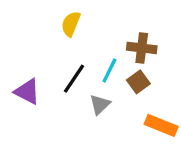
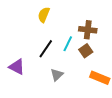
purple triangle: (27, 91) -> (17, 67), moved
gray triangle: (100, 104) -> (57, 75), moved

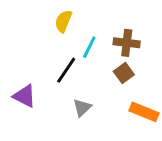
cyan line: (68, 44) -> (89, 47), moved

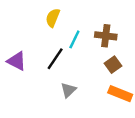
brown square: (124, 73) -> (113, 65), moved
purple triangle: (24, 96) -> (17, 61), moved

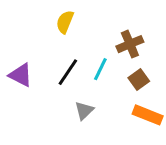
brown cross: (106, 36) -> (130, 44), turned -30
cyan line: (74, 39) -> (100, 69), moved

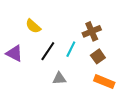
yellow semicircle: (65, 22) -> (33, 26), moved, turned -70
gray triangle: (84, 111) -> (59, 78), turned 40

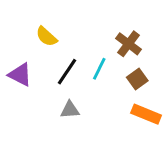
brown cross: (92, 31) -> (128, 44), turned -30
gray triangle: (59, 78) -> (70, 110), moved

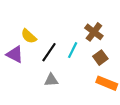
yellow semicircle: (46, 36) -> (29, 36), moved

